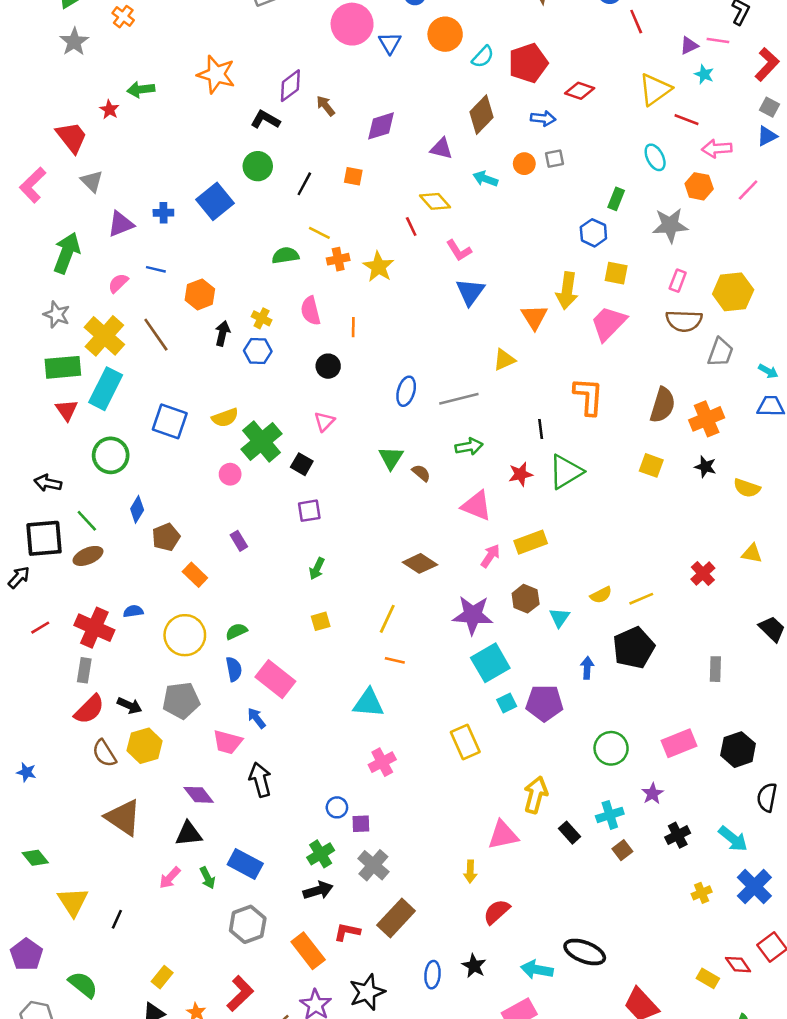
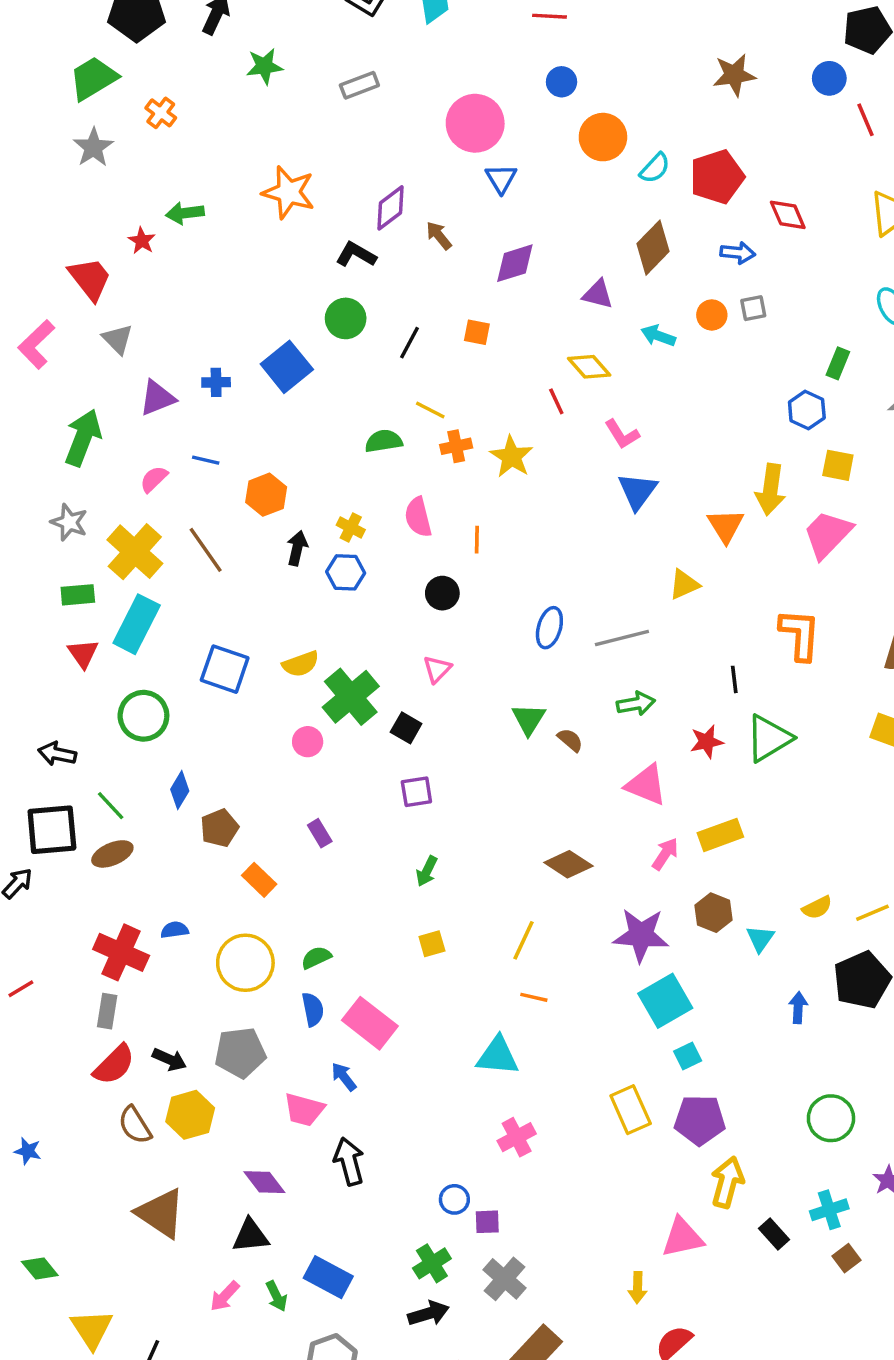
blue triangle: (390, 43) -> (501, 179), moved
red diamond: (580, 91) -> (788, 215), turned 48
green rectangle: (63, 367) -> (78, 595), size x0.7
red line: (40, 628) -> (21, 989), moved
purple pentagon: (544, 703) -> (700, 1120), moved

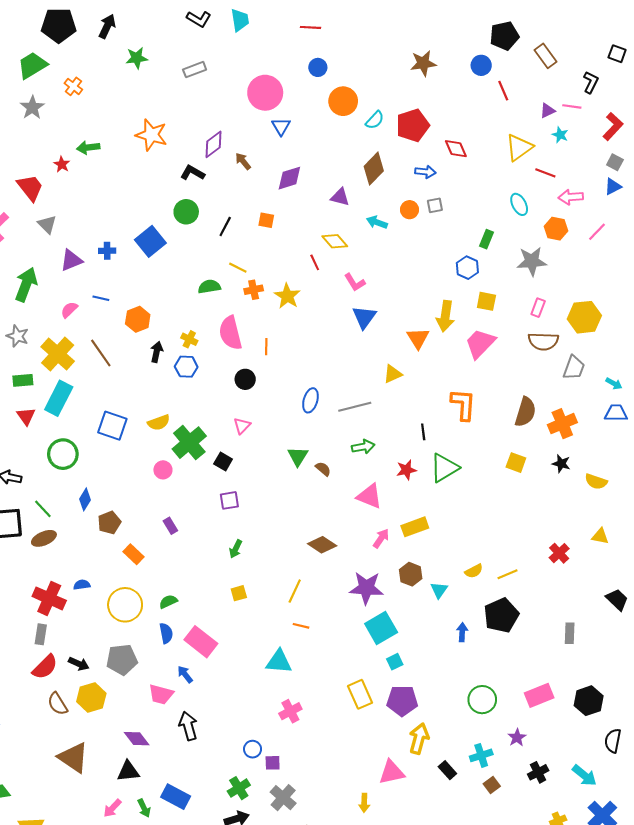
pink semicircle: (418, 517) -> (230, 333), size x1.4

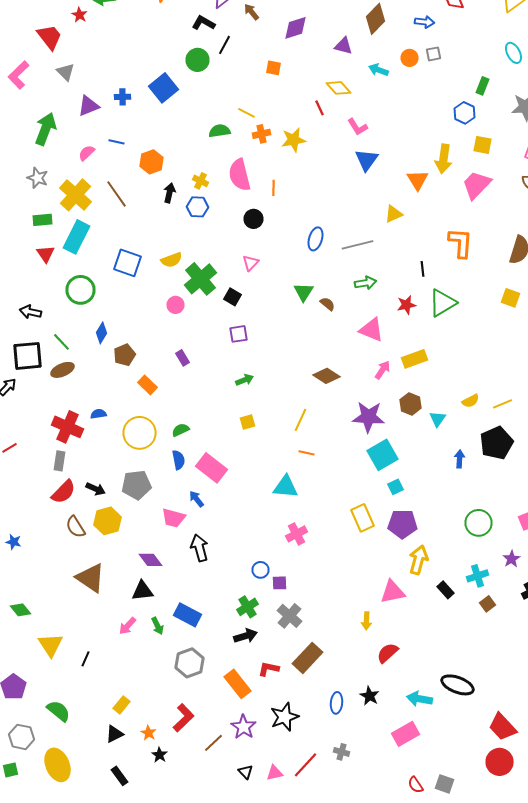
black line: (225, 227) -> (224, 45), moved
yellow star: (287, 296) -> (294, 140), turned 30
green arrow: (236, 549) -> (244, 380), turned -138

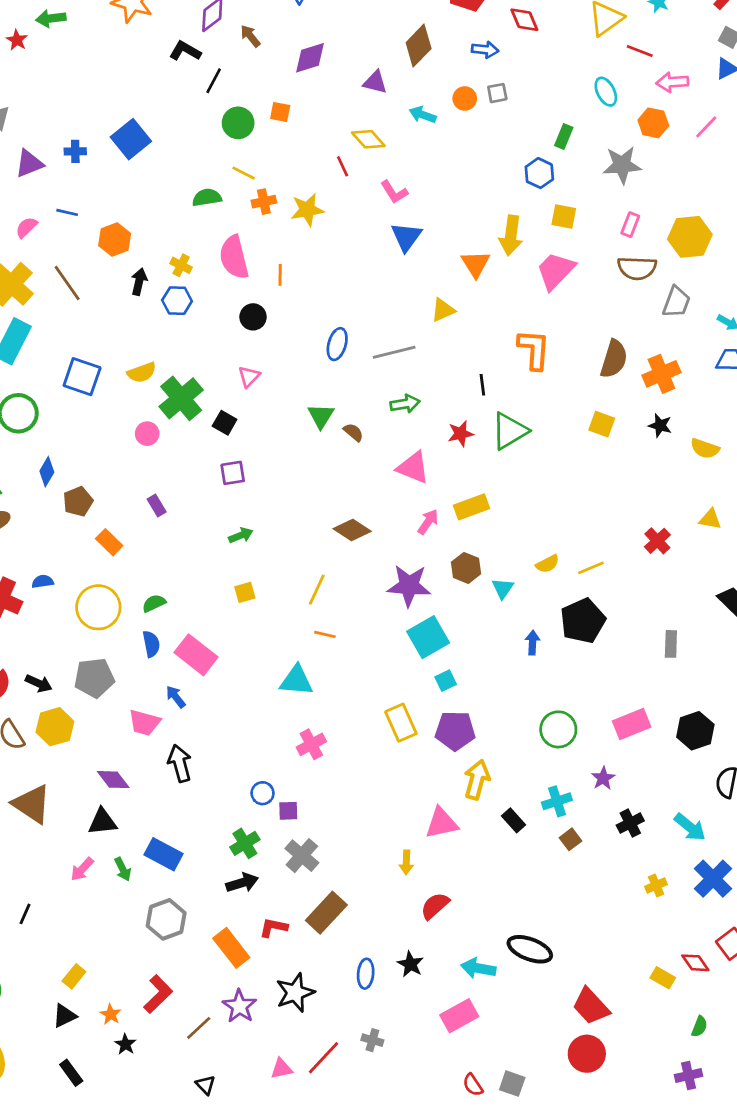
green circle: (198, 60) -> (238, 123), moved
black triangle: (246, 772) -> (206, 1085), moved

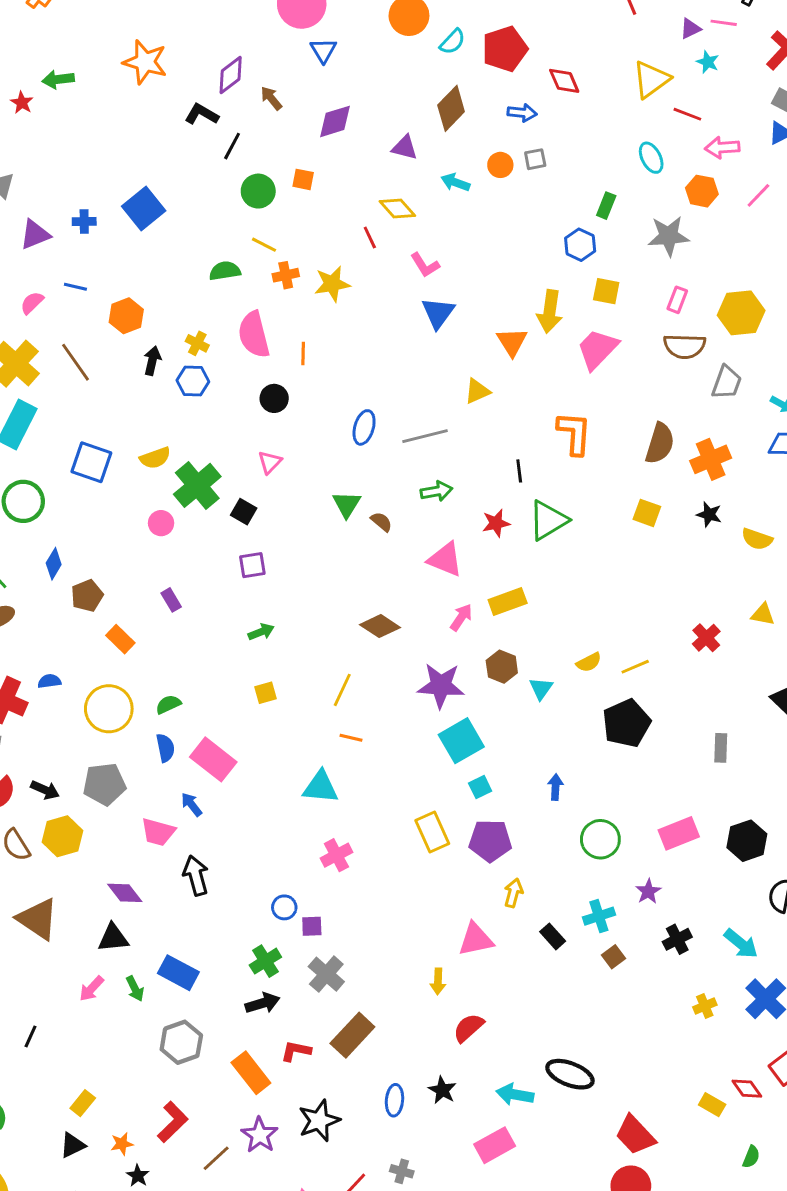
blue arrow: (533, 643) -> (555, 787), moved
yellow arrow: (477, 780) -> (513, 893), size x0.7
orange star: (111, 1014) -> (122, 1144), turned 30

